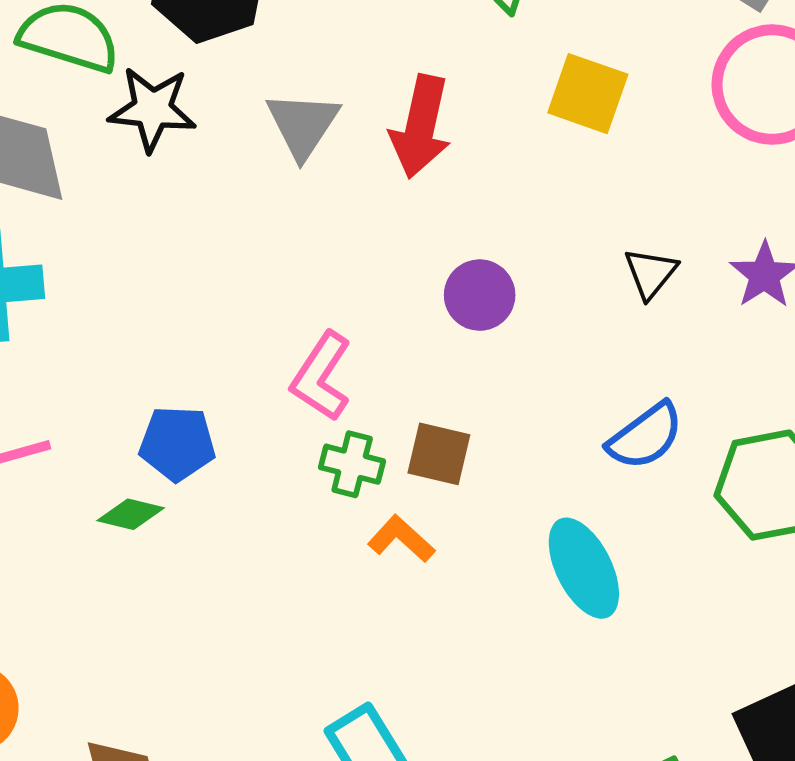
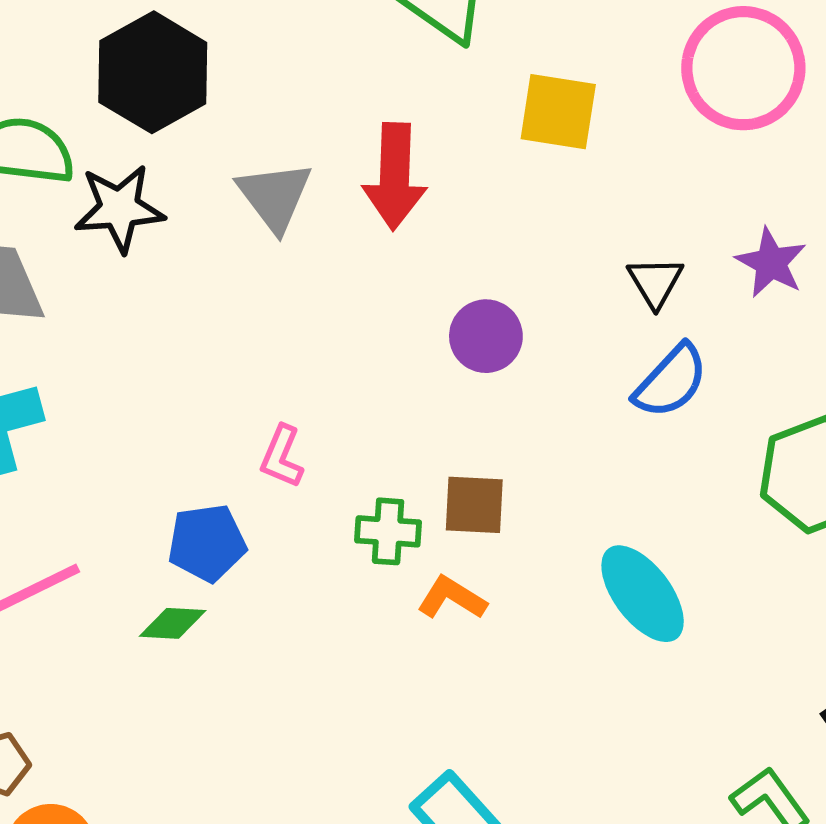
pink L-shape: (321, 376) -> (282, 457), moved, size x0.7
blue semicircle: (645, 436) -> (671, 381), moved

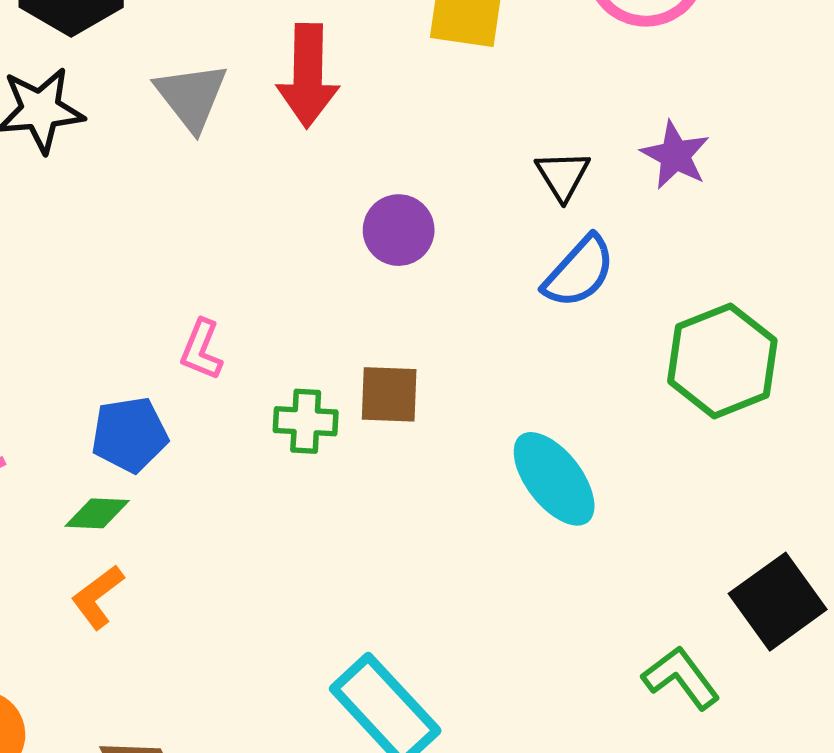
orange L-shape: (452, 598) -> (98, 597), moved, turned -68

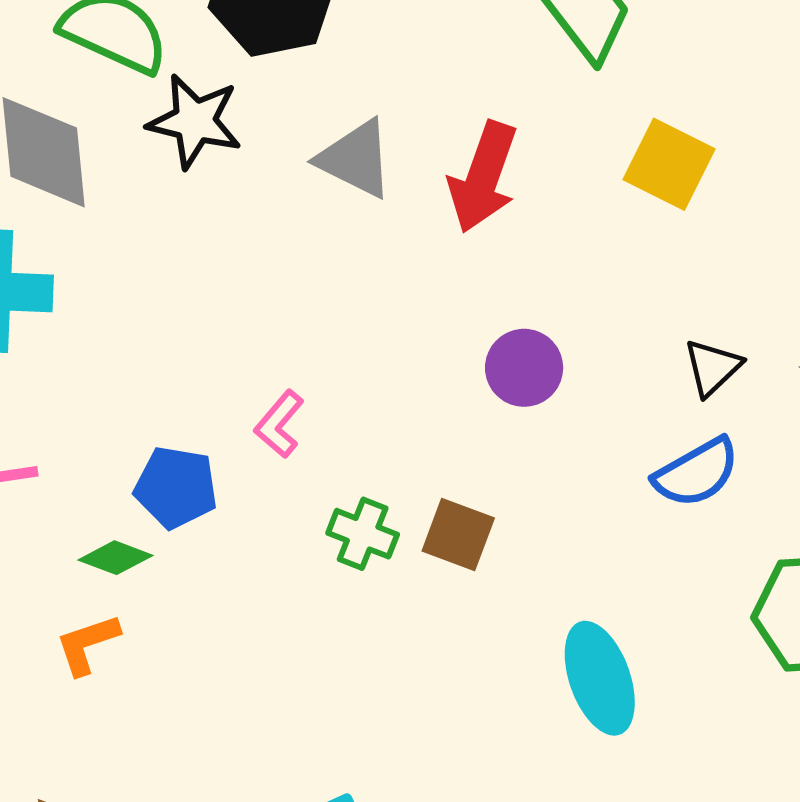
gray triangle: (191, 96) -> (355, 159), turned -44

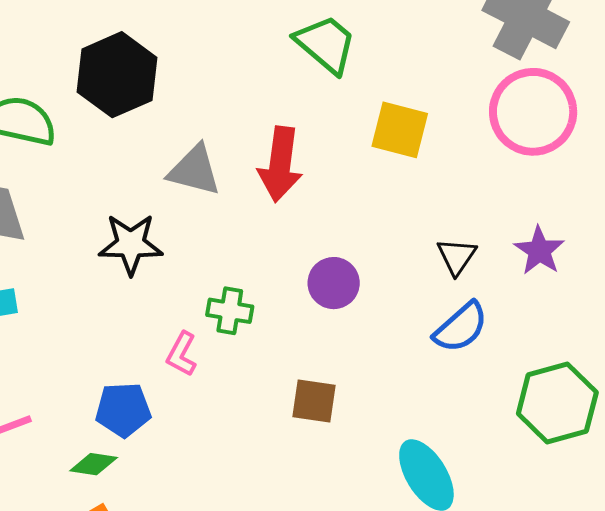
black star: (195, 121) -> (131, 244), moved
green cross: (363, 534) -> (230, 311), moved

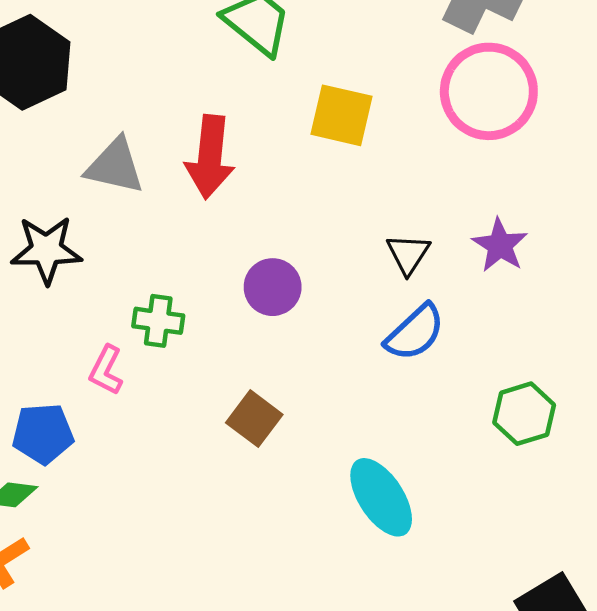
brown square: (314, 401) -> (254, 419), turned 30
green hexagon: (557, 403) -> (524, 414), size x0.7

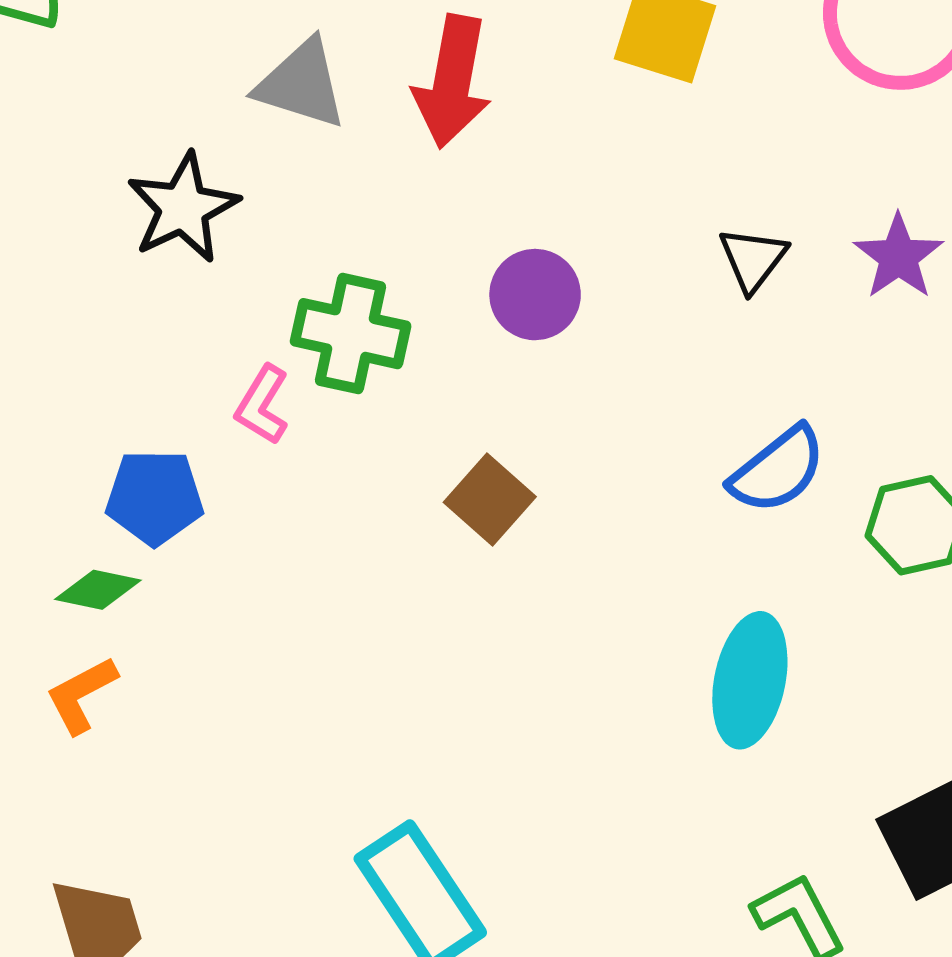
black star: (46, 250) -> (183, 208), turned -30
green cross: (158, 321) -> (351, 334), size x1.4
blue semicircle: (415, 332) -> (778, 470), moved
cyan ellipse: (381, 497) -> (750, 680), moved, turned 40

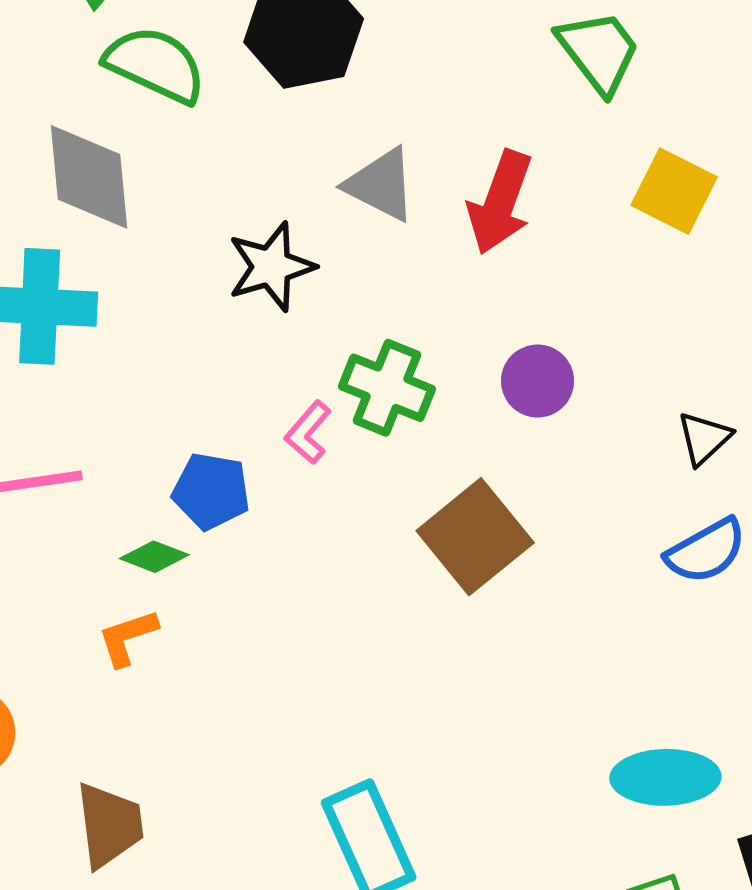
black triangle: (753, 259) -> (704, 438), moved
brown square: (490, 499) -> (475, 537), size x1.6
cyan ellipse: (750, 680) -> (665, 777), moved, turned 68

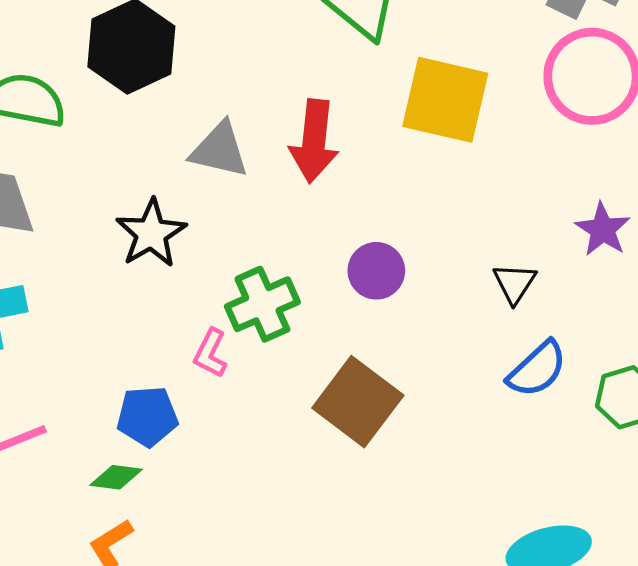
yellow square: (674, 191) -> (445, 100), size x1.4
green cross: (387, 388) -> (262, 304), turned -32

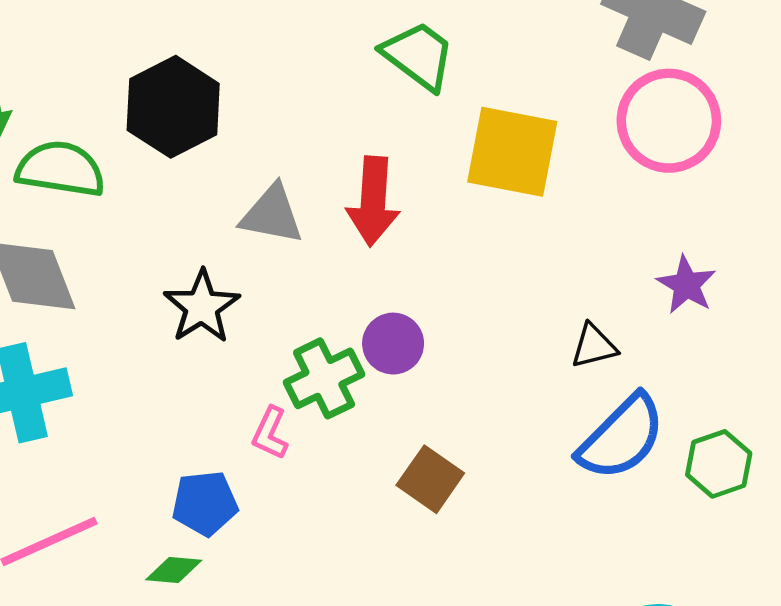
purple circle: (376, 271) -> (393, 344), moved
black triangle: (515, 283) -> (594, 346), turned 45
blue semicircle: (537, 369) -> (622, 437), size x1.4
brown square: (358, 402) -> (430, 479), size x0.7

